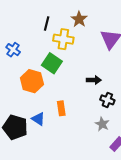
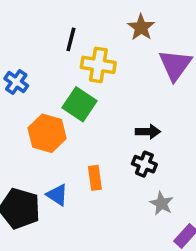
brown star: (79, 19) -> (141, 27), moved
black cross: (107, 100) -> (144, 164), moved

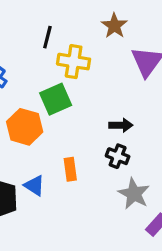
green square: (80, 104) -> (56, 99), turned 32
gray star: (162, 203) -> (134, 194), size x1.4

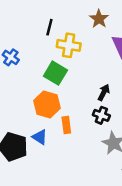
green square: (56, 99) -> (55, 73), turned -35
black arrow: (121, 125) -> (104, 92), turned -63
orange hexagon: (25, 127) -> (47, 104), moved

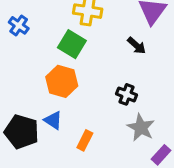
black arrow: (104, 92) -> (137, 46), moved, turned 105
orange rectangle: (66, 125) -> (85, 140), moved, turned 35

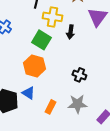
black arrow: (137, 46) -> (70, 32), moved, turned 56
gray star: (141, 127) -> (77, 104), moved, turned -30

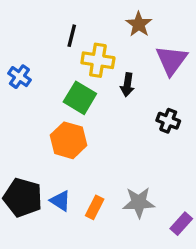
black cross: (79, 75) -> (168, 121), moved
blue triangle: (28, 93) -> (60, 201), moved

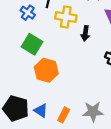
blue cross: (19, 77) -> (28, 13), moved
green square: (80, 98) -> (32, 44), moved

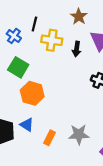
black arrow: (85, 33) -> (77, 49), moved
blue triangle: (41, 111) -> (27, 125), moved

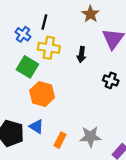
yellow cross: (52, 40) -> (49, 48), moved
black arrow: (77, 49) -> (81, 55), moved

